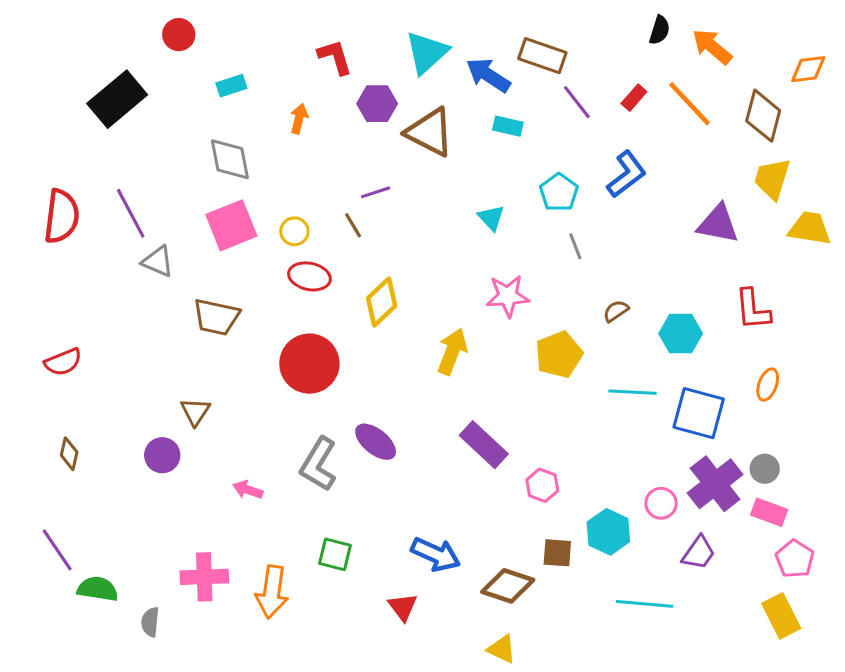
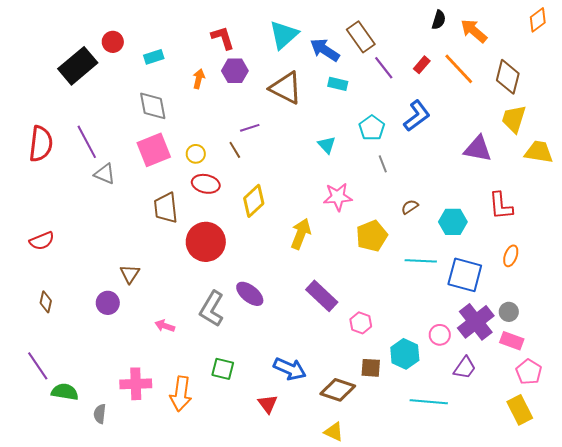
red circle: (179, 35) -> (113, 42), moved
brown rectangle: (542, 56) -> (361, 37), turned 36
orange diamond: (808, 69) -> (538, 20), moved, turned -30
purple hexagon: (377, 104) -> (235, 71), moved
brown trapezoid: (216, 317) -> (166, 208), moved, turned 72

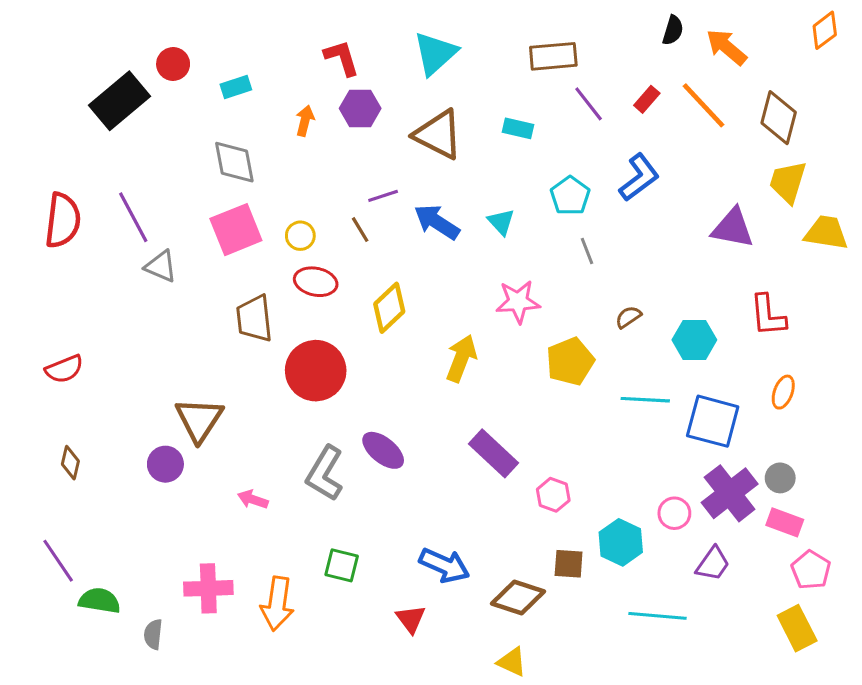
brown rectangle: (361, 37) -> (553, 56), turned -60
blue arrow: (325, 50) -> (437, 222), moved
brown triangle: (130, 274) -> (199, 420), size x1.6

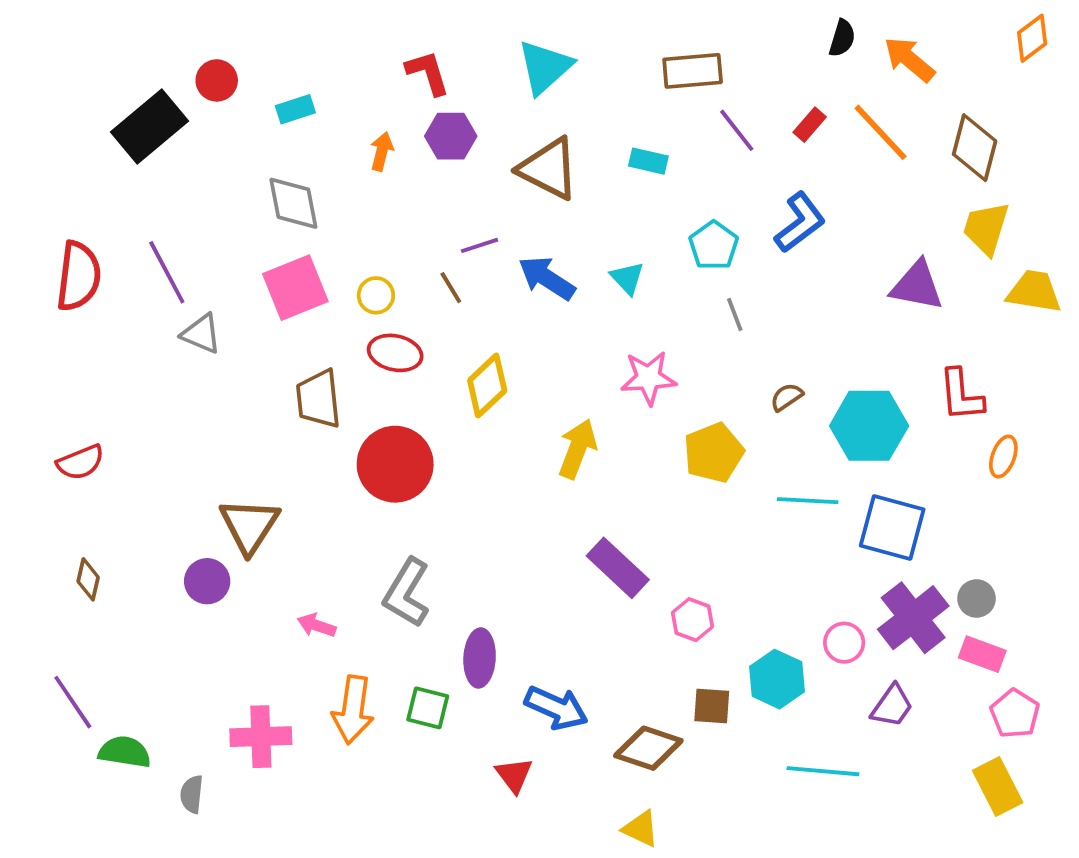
cyan hexagon: (694, 340) -> (869, 426), size x1.4
orange ellipse: (783, 392) -> (1003, 457), moved
purple ellipse: (383, 450) -> (480, 658), moved, turned 54
orange arrow: (277, 604) -> (353, 710), moved

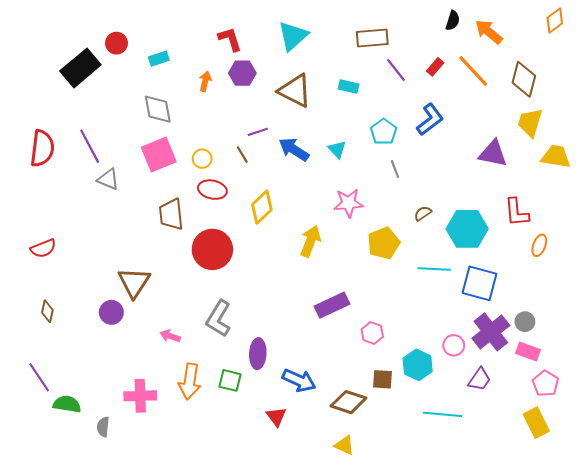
purple rectangle: (618, 568) -> (332, 305), turned -68

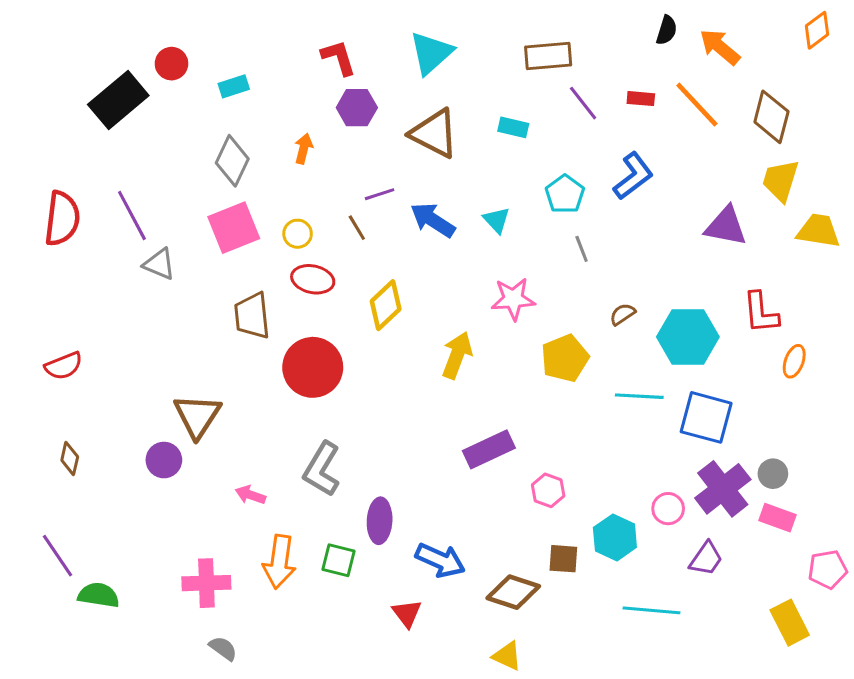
red rectangle: (435, 67) -> (641, 99), turned 54
orange arrow: (205, 81) -> (304, 149), moved
gray diamond: (158, 109) -> (232, 161), turned 36
pink pentagon: (546, 383) -> (828, 569), moved, turned 30
gray semicircle: (103, 427) -> (223, 648), moved, turned 120

